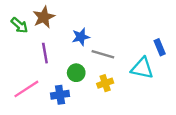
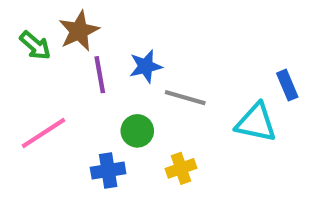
purple line: (45, 53) -> (100, 75), moved
yellow cross: (105, 83) -> (181, 168), moved
pink line: (26, 89) -> (44, 133), moved

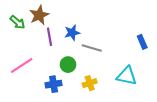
cyan triangle: (256, 123) -> (127, 76), moved

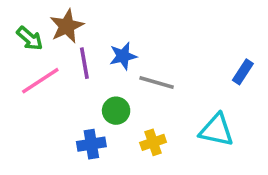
blue rectangle: (142, 42) -> (243, 72), turned 56
pink line: (22, 66) -> (40, 81), moved

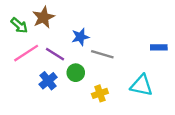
purple line: (84, 63) -> (55, 54), moved, turned -48
blue rectangle: (243, 72) -> (159, 47), turned 56
blue cross: (91, 144) -> (48, 81), moved, turned -30

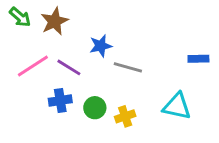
green arrow: (19, 25) -> (20, 17), moved
green circle: (76, 73) -> (95, 108), moved
blue cross: (48, 81) -> (60, 101), turned 30

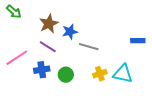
brown star: (55, 21) -> (49, 24), moved
pink line: (33, 66) -> (17, 58), moved
yellow cross: (125, 116) -> (100, 74), moved

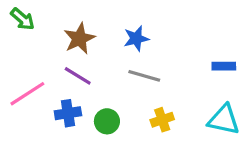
blue star: (70, 32) -> (136, 39), moved
cyan triangle: (123, 74) -> (224, 120), moved

